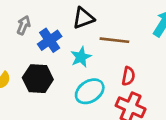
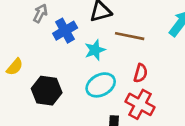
black hexagon: (38, 79) -> (47, 91), moved

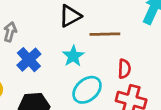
blue cross: (65, 31) -> (29, 60), moved

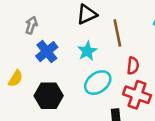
brown line: (105, 34) -> (117, 33), turned 76

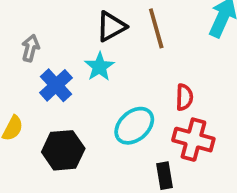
brown line: (117, 33) -> (156, 28), moved
cyan star: (87, 51) -> (99, 67), moved

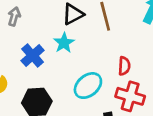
gray arrow: (30, 48) -> (14, 16), moved

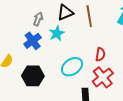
gray arrow: (14, 16) -> (38, 19), moved
red cross: (130, 96) -> (103, 77), turned 30

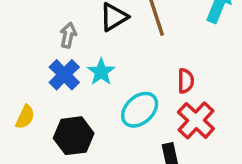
cyan star: (57, 33) -> (101, 72), moved

